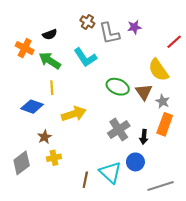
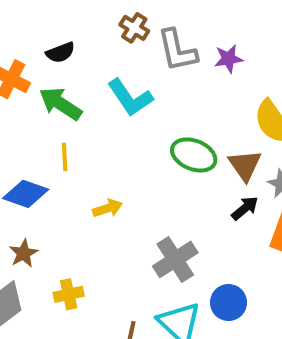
purple star: (134, 27) -> (229, 59), moved
yellow arrow: (74, 114) -> (108, 208), size x0.6
gray cross: (119, 130) -> (175, 259), moved
brown star: (45, 137) -> (24, 253), moved
black arrow: (144, 137) -> (245, 208), moved, turned -136

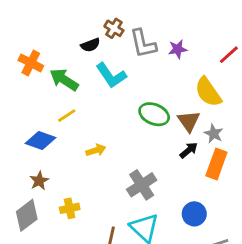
black semicircle: (60, 52) -> (90, 45), moved
yellow line: (65, 157) -> (67, 116), turned 60
blue circle: (229, 303) -> (194, 214), moved

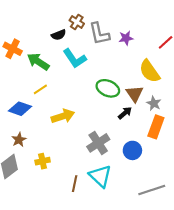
yellow arrow: (96, 150) -> (63, 116), size x1.5
black arrow: (189, 150) -> (125, 113), moved
blue circle: (194, 214) -> (132, 150), moved

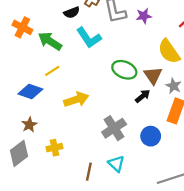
cyan triangle: (100, 176) -> (116, 164), size x0.7

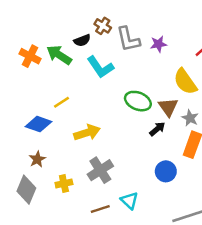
green arrow: (50, 41) -> (59, 55), moved
gray cross: (114, 128) -> (100, 170), moved
gray diamond: (19, 153) -> (26, 190), turned -30
brown line: (89, 172) -> (100, 209), turned 60

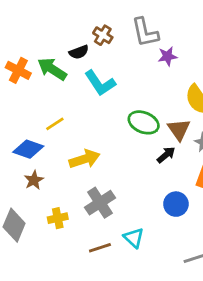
gray L-shape: (128, 39) -> (145, 32), moved
brown star: (37, 159) -> (34, 180), moved

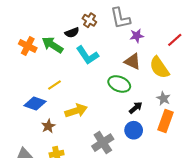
brown triangle: (179, 129) -> (133, 61), moved, turned -30
brown star: (34, 180) -> (48, 126), moved
gray cross: (100, 203) -> (103, 143), moved
blue circle: (176, 204) -> (134, 130), moved

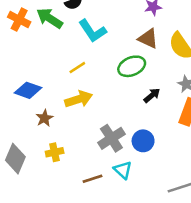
green ellipse: (119, 84) -> (132, 66), turned -45
yellow line: (54, 85) -> (77, 68), moved
blue circle: (134, 130) -> (143, 141), moved

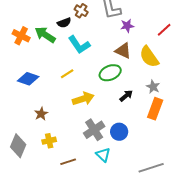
blue diamond: (28, 90) -> (28, 79), moved
yellow arrow: (79, 99) -> (83, 99), moved
brown line: (92, 179) -> (68, 162), moved

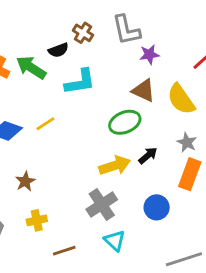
cyan L-shape: (79, 45) -> (80, 82), turned -65
yellow line: (67, 74) -> (45, 124), moved
yellow arrow: (83, 99) -> (115, 166), moved
blue circle: (119, 132) -> (157, 207), moved

